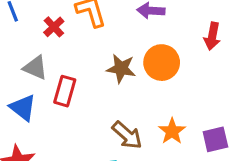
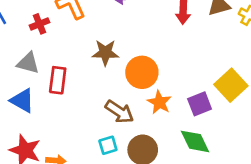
red cross: (54, 27) -> (40, 24), turned 30
orange circle: (162, 63) -> (142, 72), moved

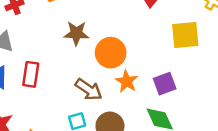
red rectangle: (58, 80) -> (31, 74), moved
yellow square: (231, 85) -> (185, 35), moved, turned 36

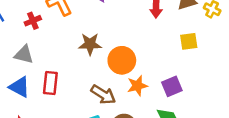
yellow square: (185, 35) -> (189, 41), size x0.7
orange star: (127, 81) -> (137, 86), turned 30

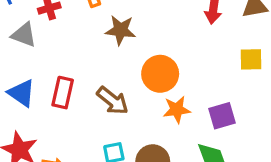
brown star: (90, 44) -> (120, 30), moved
gray triangle: (24, 55) -> (24, 35), moved
brown arrow: (103, 95) -> (113, 101), moved

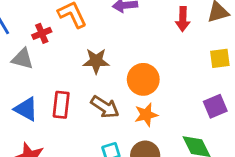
brown star: (120, 30) -> (96, 61), moved
orange star: (177, 110) -> (146, 115), moved
purple square: (222, 116) -> (215, 106), moved

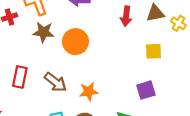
brown star: (96, 61) -> (43, 32), moved
orange circle: (143, 79) -> (75, 42), moved

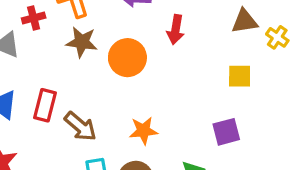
red arrow: (126, 16) -> (176, 30), moved
brown arrow: (56, 82) -> (80, 126), moved

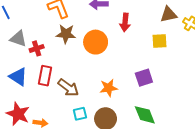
red cross: (34, 18) -> (37, 48), moved
yellow square: (240, 76) -> (160, 41), moved
purple square: (226, 132) -> (144, 78), moved

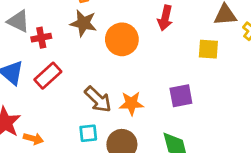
red rectangle: (45, 76) -> (48, 76), turned 30
brown arrow: (68, 88) -> (98, 99), moved

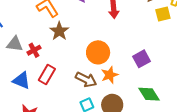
brown star: (83, 23) -> (59, 31), turned -30
orange circle: (122, 39) -> (98, 52), moved
yellow square: (208, 49) -> (163, 14), moved

